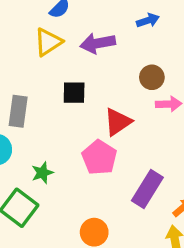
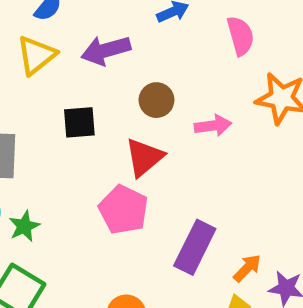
brown circle: (152, 77) -> (156, 100), moved
green star: (42, 173) -> (24, 226), moved

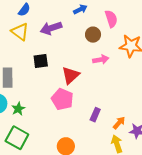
yellow triangle: (36, 55) -> (20, 32), turned -42
brown circle: (156, 100) -> (93, 35), moved
purple rectangle: (195, 247) -> (95, 115), size x0.6

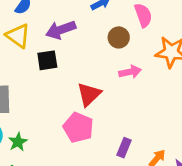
black square: (41, 61) -> (47, 60), moved

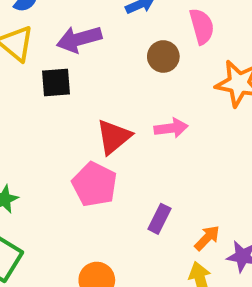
pink arrow: (130, 72) -> (171, 128), moved

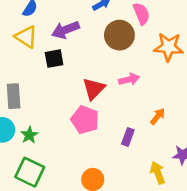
brown circle: (163, 56) -> (119, 35), size x1.5
orange arrow: (207, 238) -> (158, 116), moved

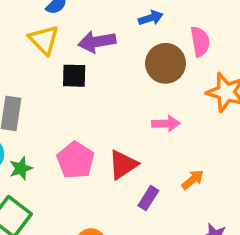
red triangle: (94, 89) -> (123, 165), moved
pink pentagon: (85, 120) -> (76, 160), moved

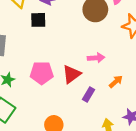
pink arrow: (166, 124) -> (96, 58), moved
pink pentagon: (76, 160) -> (42, 73), turned -30

